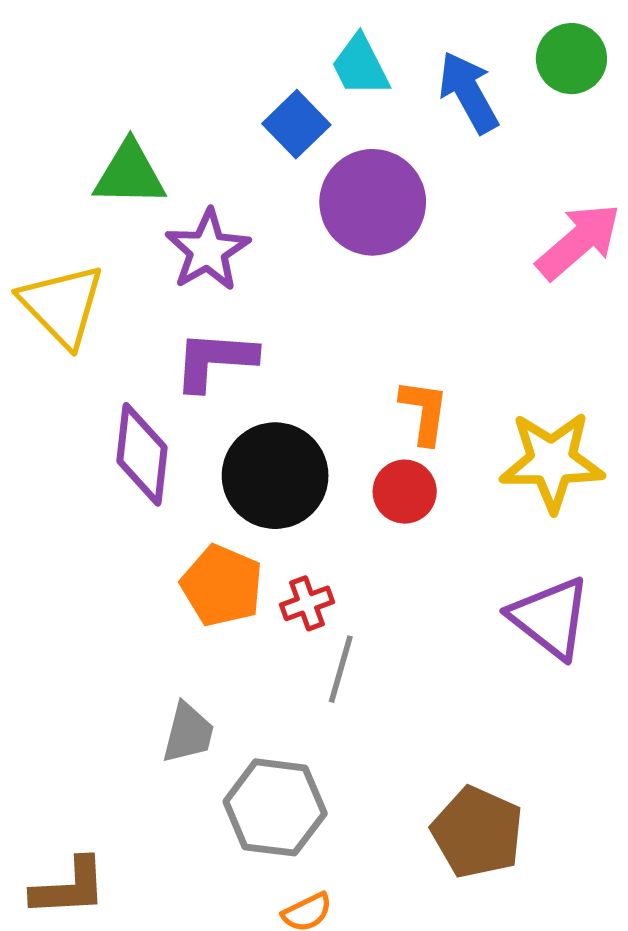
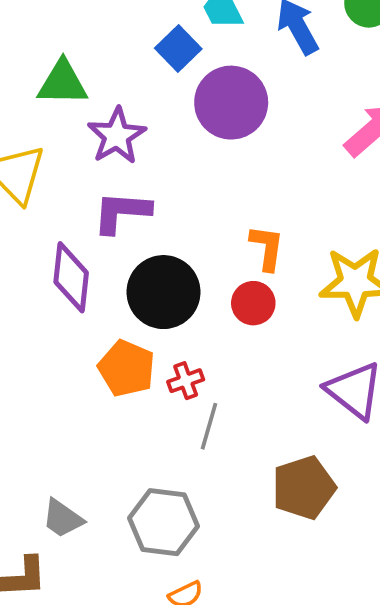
gray trapezoid: (188, 733) -> (63, 518), moved, turned 111
brown pentagon: (477, 832) -> (304, 488), moved, turned 30

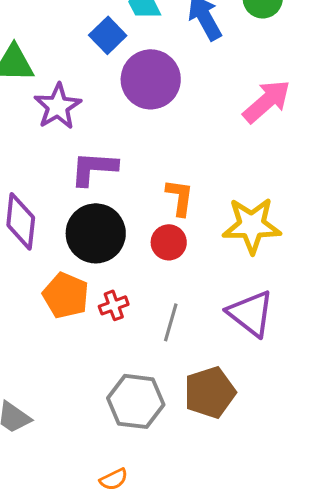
purple L-shape: (122, 212) -> (94, 168), moved
gray line: (209, 426) -> (171, 322), moved
gray hexagon: (163, 522) -> (136, 401), moved

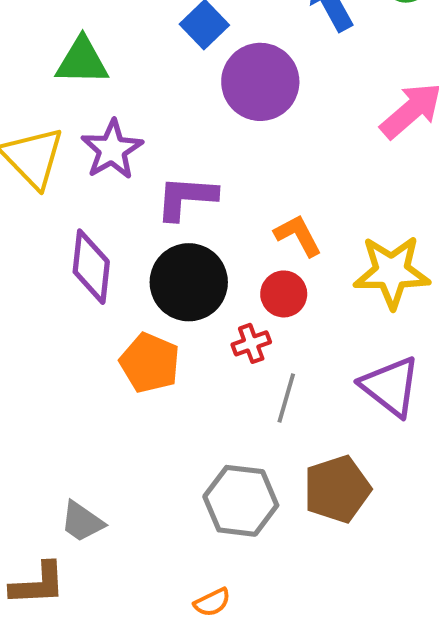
purple star: (58, 106) -> (112, 150), moved
orange L-shape: (180, 197) -> (298, 235), turned -36
red cross: (114, 305) -> (251, 343), moved

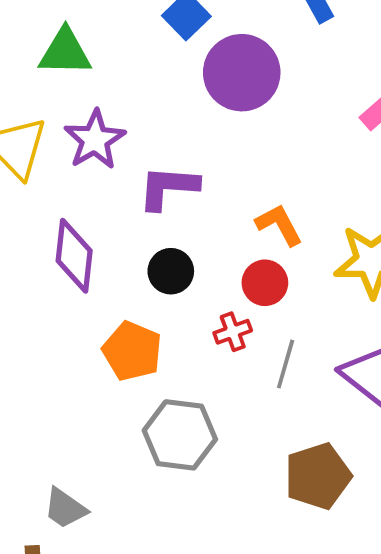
black circle: (189, 282) -> (171, 271), size x0.6
gray line: (286, 398) -> (286, 364), moved
gray hexagon: (241, 501) -> (180, 435), moved

